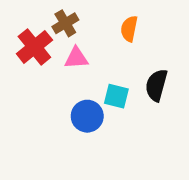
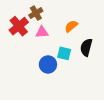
orange semicircle: (129, 29) -> (71, 26), moved, turned 40

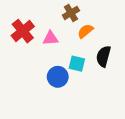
brown cross: (36, 13) -> (71, 13), moved

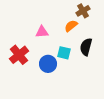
brown cross: (71, 13) -> (83, 11), moved
red cross: (23, 31) -> (19, 55), moved

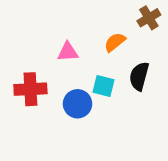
brown cross: (83, 11) -> (149, 18), moved
red cross: (19, 55) -> (30, 89), turned 36

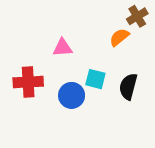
orange semicircle: (115, 42) -> (119, 37), moved
black semicircle: (139, 76) -> (128, 86), moved

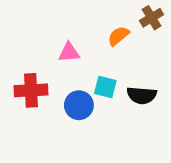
orange semicircle: (119, 37) -> (119, 36), moved
black semicircle: (128, 86) -> (142, 95), turned -100

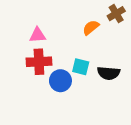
pink triangle: (69, 52) -> (38, 35), moved
red cross: (31, 90) -> (39, 62), moved

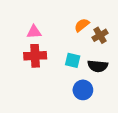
brown cross: (116, 14) -> (100, 35), moved
blue circle: (60, 81) -> (83, 90), moved

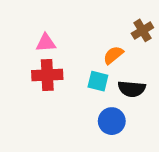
orange semicircle: (82, 25) -> (113, 55), moved
brown cross: (100, 35) -> (142, 30), moved

